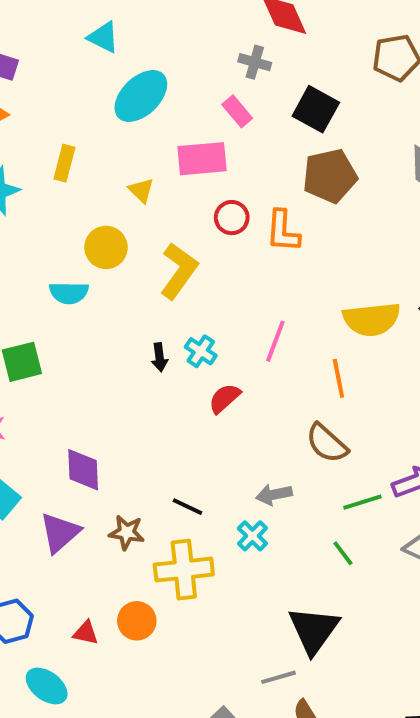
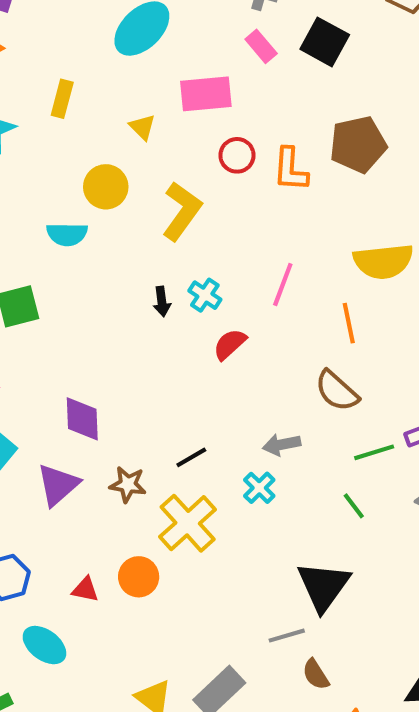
pink rectangle: (237, 111) -> (261, 46), moved
brown pentagon: (330, 176) -> (358, 144), moved
black line: (187, 507) -> (191, 457), turned -56
yellow cross: (184, 570) -> (188, 523), turned -36

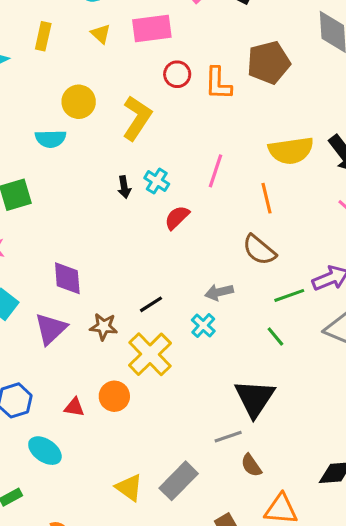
yellow triangle: (142, 127) -> (101, 34), moved

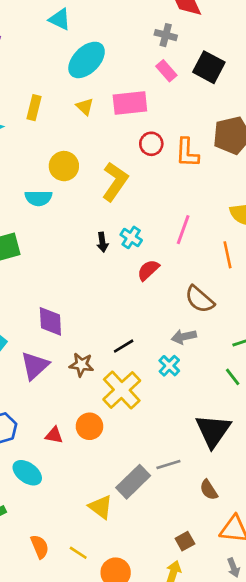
brown semicircle: (259, 250) -> (200, 299), moved
gray line: (228, 437) -> (168, 465), moved
gray rectangle: (179, 481) -> (133, 482), moved

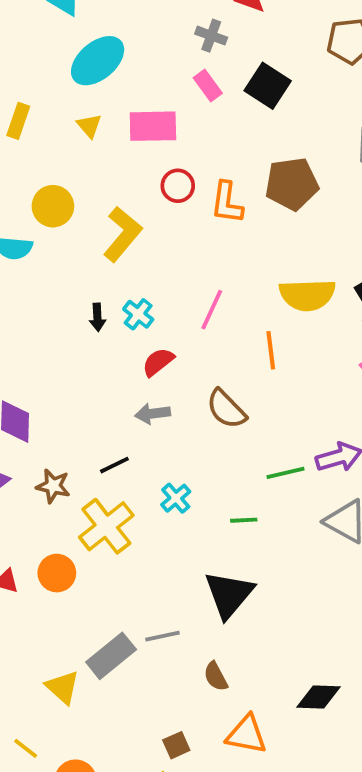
gray arrow: (184, 337) -> (153, 414), moved
green line: (233, 377) -> (244, 520), moved, turned -60

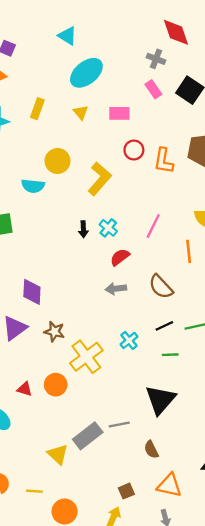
pink rectangle: (153, 126) -> (119, 113), size x0.7
black line: (114, 465) -> (164, 326), moved
yellow line: (26, 748) -> (35, 491), turned -35

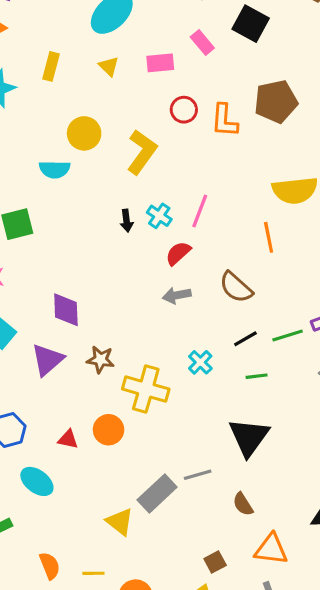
pink rectangle: (153, 89) -> (202, 43), moved
pink line: (153, 226) -> (200, 211), moved
yellow cross: (86, 357) -> (146, 389), turned -32

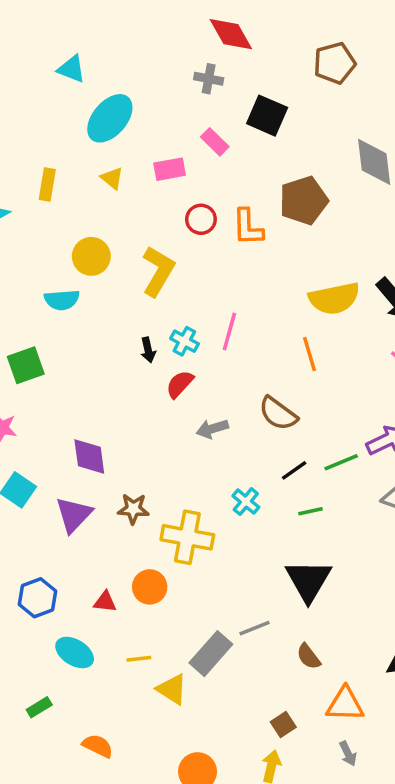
red semicircle: (178, 253) -> (180, 384), moved
orange semicircle: (50, 566) -> (98, 746), turned -36
yellow line: (93, 573) -> (139, 659), moved

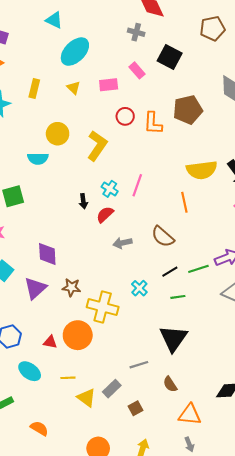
black arrow: (148, 350) -> (83, 201), moved
orange circle: (150, 587) -> (78, 335), size x1.4
gray rectangle: (211, 654) -> (112, 389), moved, size x0.7
brown square: (283, 724) -> (136, 408), moved

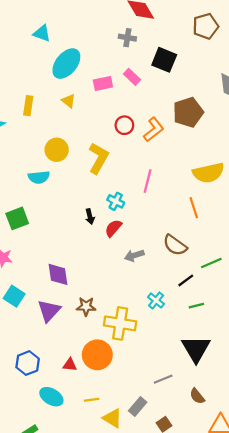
pink rectangle: (109, 85) -> (103, 84), moved
orange L-shape: (153, 123) -> (154, 130), turned -125
pink line: (137, 185) -> (148, 181), moved
green line: (198, 269) -> (211, 263), moved

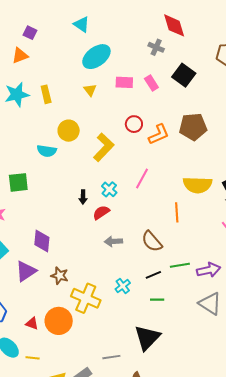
yellow rectangle: (28, 106) -> (46, 94), moved, turned -36
yellow line: (92, 400) -> (33, 358), moved

